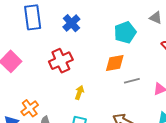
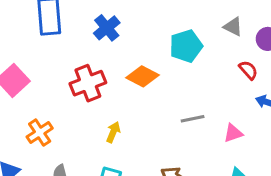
orange diamond: (115, 63) -> (143, 76), moved, turned 35
orange cross: (30, 108) -> (40, 133), moved

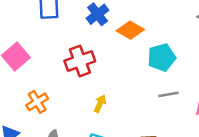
cyan pentagon: (186, 46) -> (162, 57), moved
orange diamond: (143, 76) -> (130, 30), moved

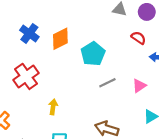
orange diamond: (130, 30) -> (60, 39), turned -40

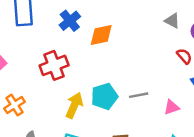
cyan pentagon: (93, 54) -> (104, 96), moved
yellow arrow: (53, 107) -> (74, 105), size x1.5

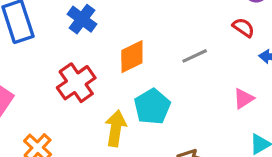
orange diamond: (101, 35) -> (132, 57), moved
gray line: (139, 95) -> (195, 56), moved

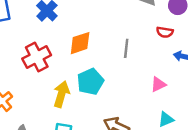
red semicircle: (243, 28) -> (165, 32), turned 147
gray line: (195, 56) -> (126, 48), turned -66

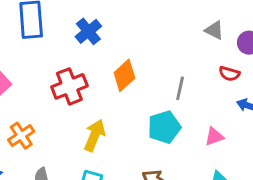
orange diamond: (80, 43) -> (124, 75), turned -30
cyan pentagon: (90, 82) -> (164, 127), moved

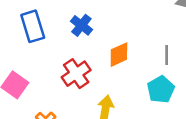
orange diamond: (124, 75) -> (119, 55), turned 30

